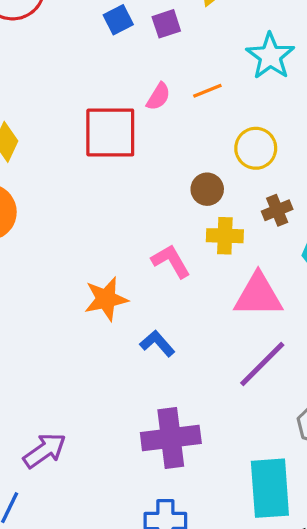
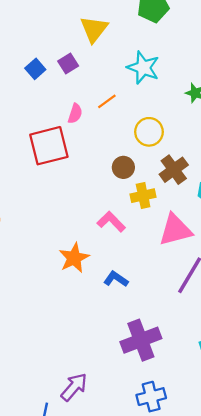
brown cross: (277, 210) -> (174, 170), size x1.4
purple arrow: (45, 451) -> (74, 387), moved

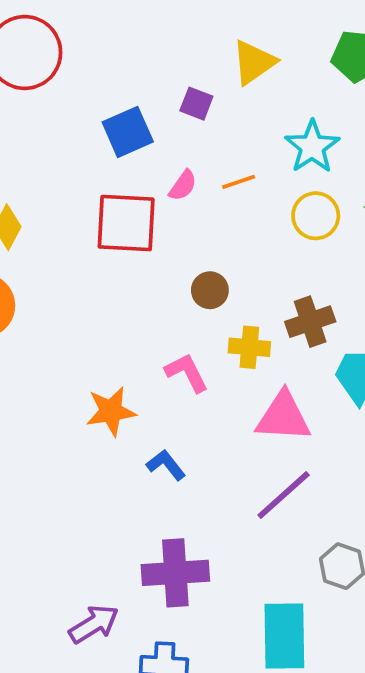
purple square: (68, 63) -> (196, 104), turned 36
blue square: (35, 69) -> (128, 132), moved, size x1.5
yellow circle: (149, 132) -> (316, 216), moved
brown circle: (123, 167) -> (210, 290), moved
purple arrow: (74, 387) -> (94, 624), moved

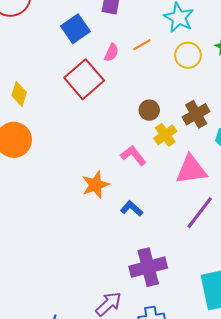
red square: (126, 223) -> (84, 79), turned -33
brown circle: (210, 290) -> (149, 110), moved
yellow cross: (249, 347) -> (165, 135), turned -30

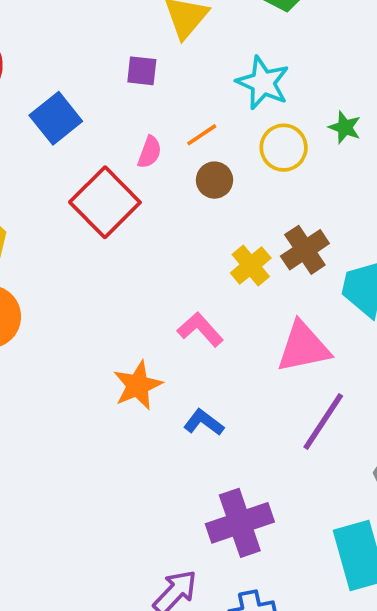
blue square: (75, 29) -> (56, 118), moved
brown circle: (149, 110) -> (214, 180), moved
yellow cross: (165, 135) -> (251, 266), moved

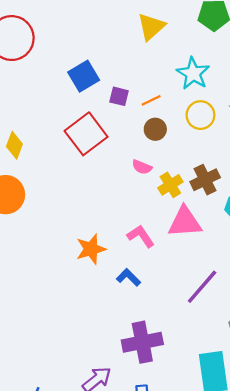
purple square: (142, 71) -> (119, 96), moved
blue square: (56, 118) -> (84, 76), moved
pink semicircle: (150, 152) -> (142, 167), moved, turned 84
pink L-shape: (200, 329) -> (141, 236), moved
pink triangle: (303, 347) -> (185, 222), moved

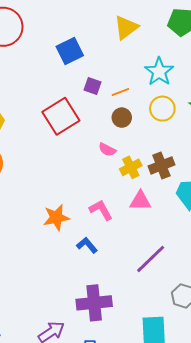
blue square: (84, 76) -> (70, 51), moved
pink triangle: (185, 222) -> (140, 201), size x0.7

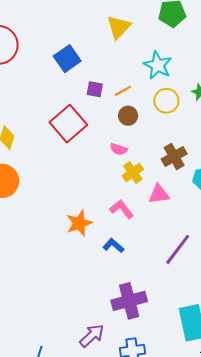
yellow cross: (131, 167) -> (133, 173), moved

